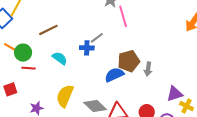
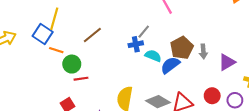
orange line: (10, 47) -> (56, 50), moved
cyan semicircle: (60, 58) -> (153, 56), moved
purple triangle: (175, 94) -> (227, 62), moved

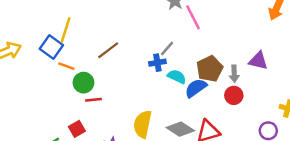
purple triangle: (227, 62) -> (258, 61), moved, turned 42
red circle: (212, 96) -> (234, 95), moved

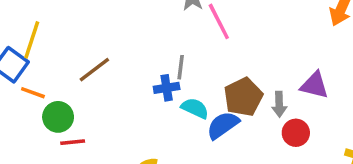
gray line: (167, 49) -> (181, 67), turned -35
red circle: (234, 95) -> (296, 133), moved

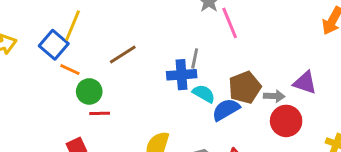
blue cross: (167, 88) -> (182, 75), size x1.4
gray arrow: (279, 104) -> (274, 96), turned -90
red circle: (296, 133) -> (286, 121), size x1.4

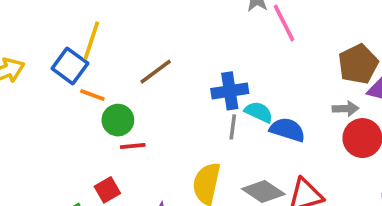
gray line: (195, 58) -> (233, 127), moved
brown pentagon: (245, 87) -> (358, 64), moved
blue semicircle: (226, 110) -> (287, 130), turned 52

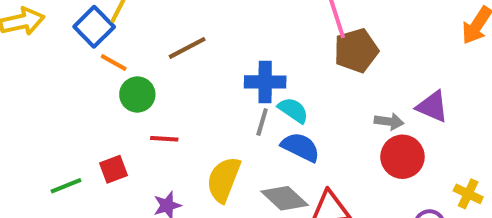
brown pentagon: (358, 64) -> (356, 51), moved
blue semicircle: (287, 130) -> (301, 147), moved
red line: (133, 146) -> (164, 139), moved

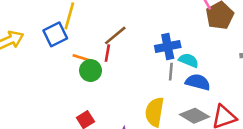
blue square: (94, 27) -> (55, 34), turned 30
orange line: (114, 62) -> (81, 58), moved
red line: (164, 139) -> (107, 53), moved, turned -72

